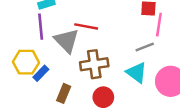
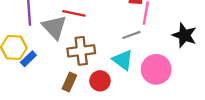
brown rectangle: (64, 93) -> (69, 82), moved
red circle: (103, 97) -> (100, 81), moved

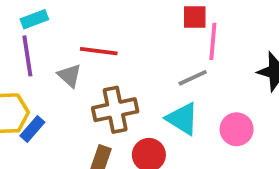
gray triangle: (54, 27) -> (69, 75), size x0.6
pink circle: (156, 69) -> (237, 129), size x0.7

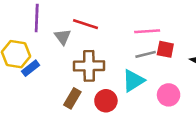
red square: (195, 17) -> (165, 49), moved
pink line: (213, 41) -> (147, 31), moved, turned 70
cyan triangle: (182, 119) -> (133, 81), turned 45

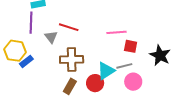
gray line: (146, 54) -> (124, 66), moved
brown rectangle: (72, 98) -> (70, 86), moved
red circle: (106, 101) -> (95, 83), moved

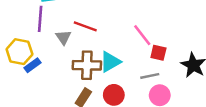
pink line: (116, 32) -> (142, 35), turned 54
cyan triangle: (106, 71) -> (110, 62), moved

